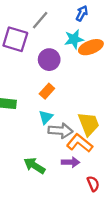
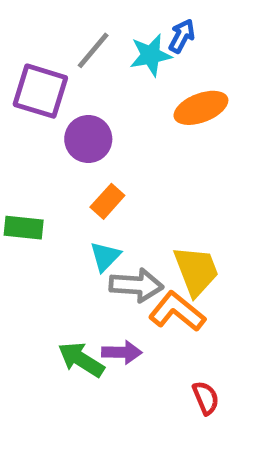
cyan star: (74, 39) -> (151, 55), moved
purple circle: (49, 60) -> (88, 139), moved
purple arrow: (71, 162) -> (122, 352), moved

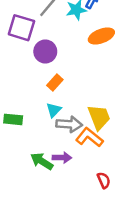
green rectangle: (24, 228) -> (13, 119), moved

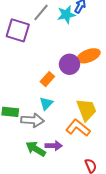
orange ellipse: (101, 36) -> (89, 56), moved
purple circle: (45, 51) -> (70, 64), moved
gray arrow: (69, 124) -> (33, 120), moved

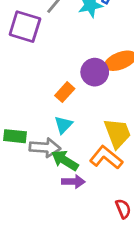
green arrow: (36, 149) -> (65, 160), moved

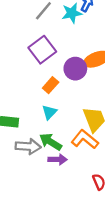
purple square: (25, 27) -> (42, 50), moved, turned 36
gray arrow: (45, 148) -> (28, 146), moved

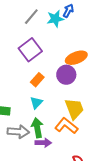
purple circle: (75, 69) -> (66, 75), moved
green arrow: (51, 142) -> (37, 128), turned 48

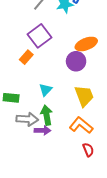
orange rectangle: (37, 80) -> (26, 57), moved
orange L-shape: (66, 126) -> (81, 125), moved
purple arrow: (43, 143) -> (43, 130), moved

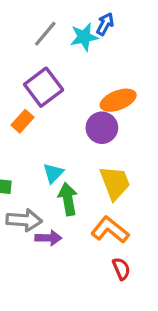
green arrow: (47, 115) -> (68, 199), moved

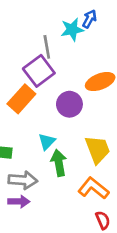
gray line: (45, 34) -> (47, 47), moved, turned -50
orange rectangle: (22, 121) -> (21, 99), size x1.5
purple circle: (102, 128) -> (69, 104), moved
purple arrow: (48, 238) -> (19, 202), moved

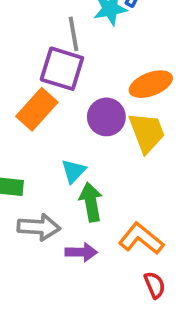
purple square: (39, 71) -> (62, 69), turned -36
yellow trapezoid: (97, 150) -> (147, 132), moved
purple arrow: (19, 202) -> (81, 252), moved

